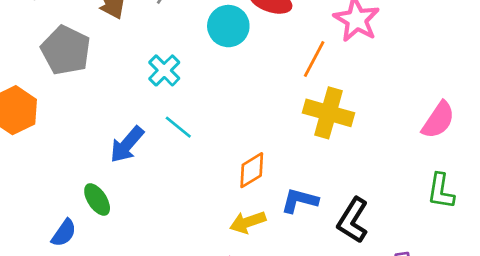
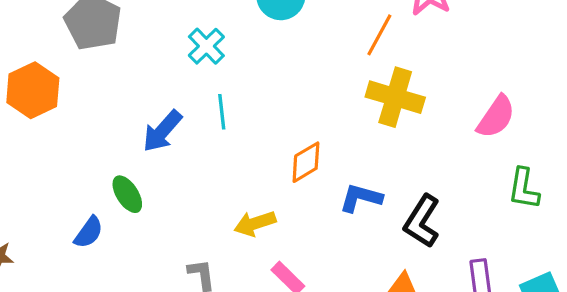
pink semicircle: (438, 120) -> (496, 117), moved
cyan line: (178, 127) -> (222, 112), turned 44
yellow arrow: (248, 222) -> (255, 223), moved

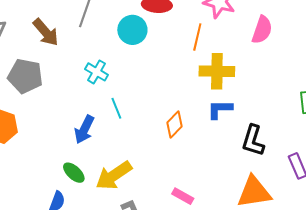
pink semicircle: (496, 117) -> (262, 30), moved
blue L-shape: (361, 198) -> (220, 109), moved
yellow arrow: (255, 223) -> (114, 176), moved, size x1.5

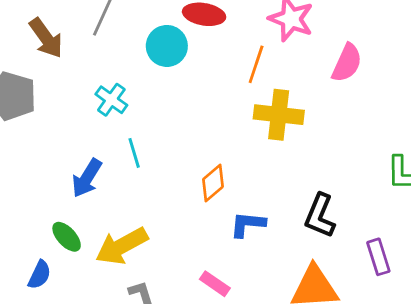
blue L-shape: (220, 109) -> (248, 224), moved

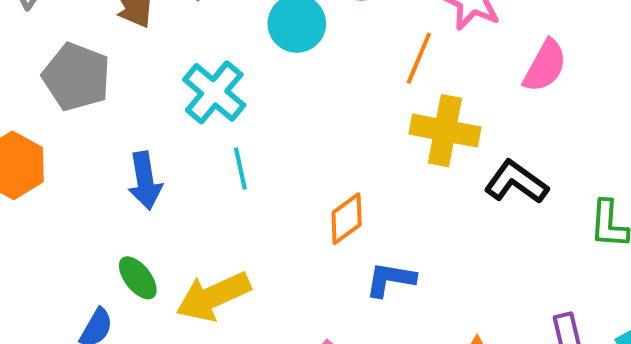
cyan cross: (111, 100) -> (214, 92), size x1.4
blue arrow: (87, 178) -> (145, 181), moved, turned -45
black L-shape: (320, 216) -> (516, 182), moved, turned 99

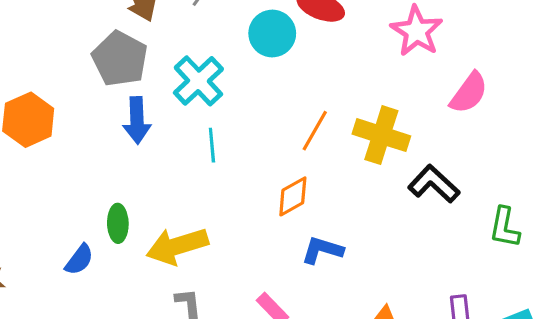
orange line: (419, 58) -> (315, 131), moved
gray pentagon: (76, 77) -> (120, 59), moved
blue arrow: (145, 181) -> (137, 120), moved
green ellipse: (138, 278) -> (118, 223), turned 30

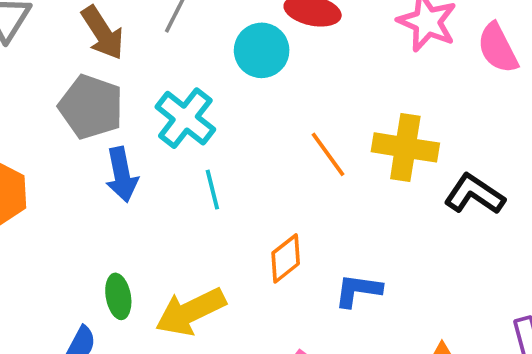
pink semicircle: (469, 93) -> (498, 48), moved, turned 126
orange line: (315, 131) -> (328, 154), turned -57
orange diamond: (293, 196) -> (286, 258), moved

